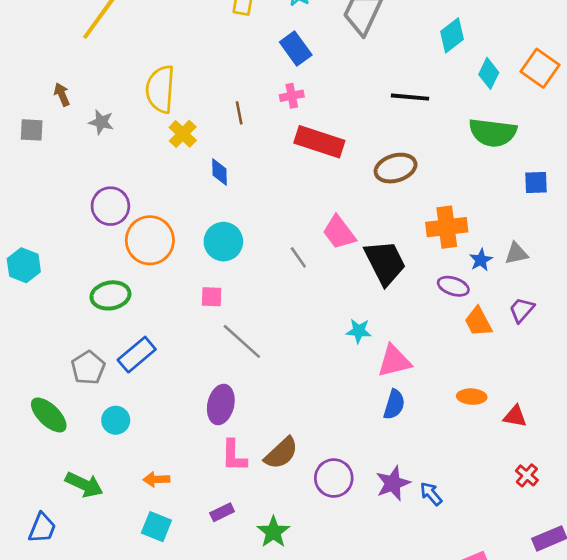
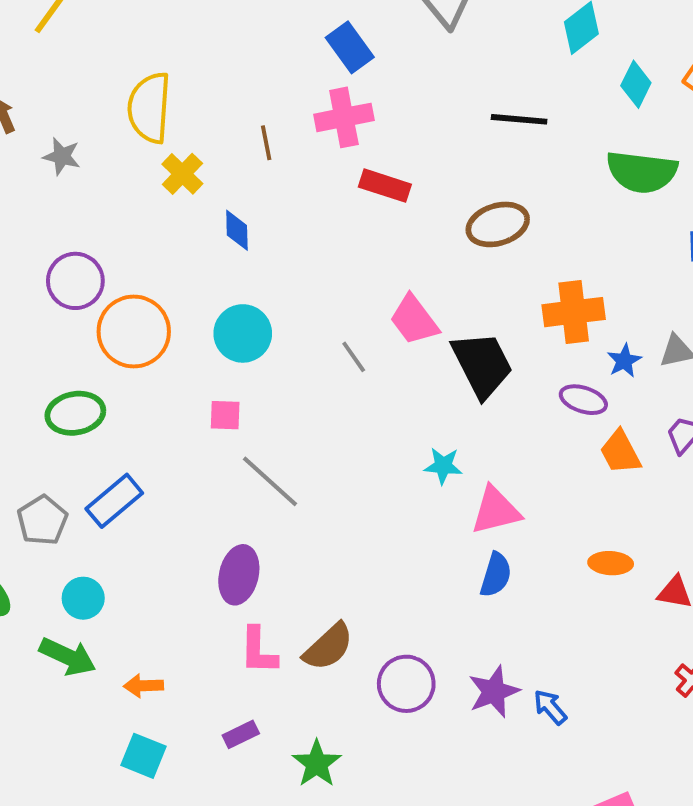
pink cross: (292, 96) -> (344, 117), size x1.6
red rectangle: (319, 142) -> (385, 186), size x0.7
green arrow: (84, 485) -> (68, 657), moved

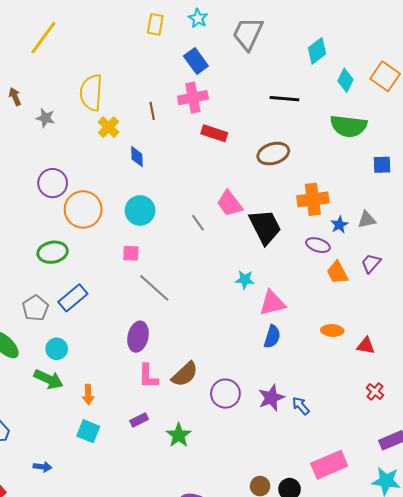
orange arrow: (143, 686) -> (88, 395), turned -90

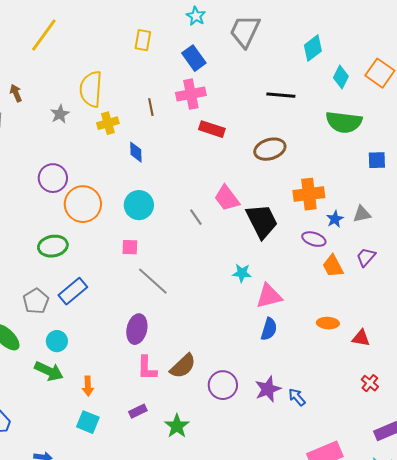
yellow rectangle: (155, 24) -> (143, 40), moved
gray star: (45, 118) -> (60, 114), moved, turned 30
yellow cross: (109, 127) -> (108, 123), turned 30

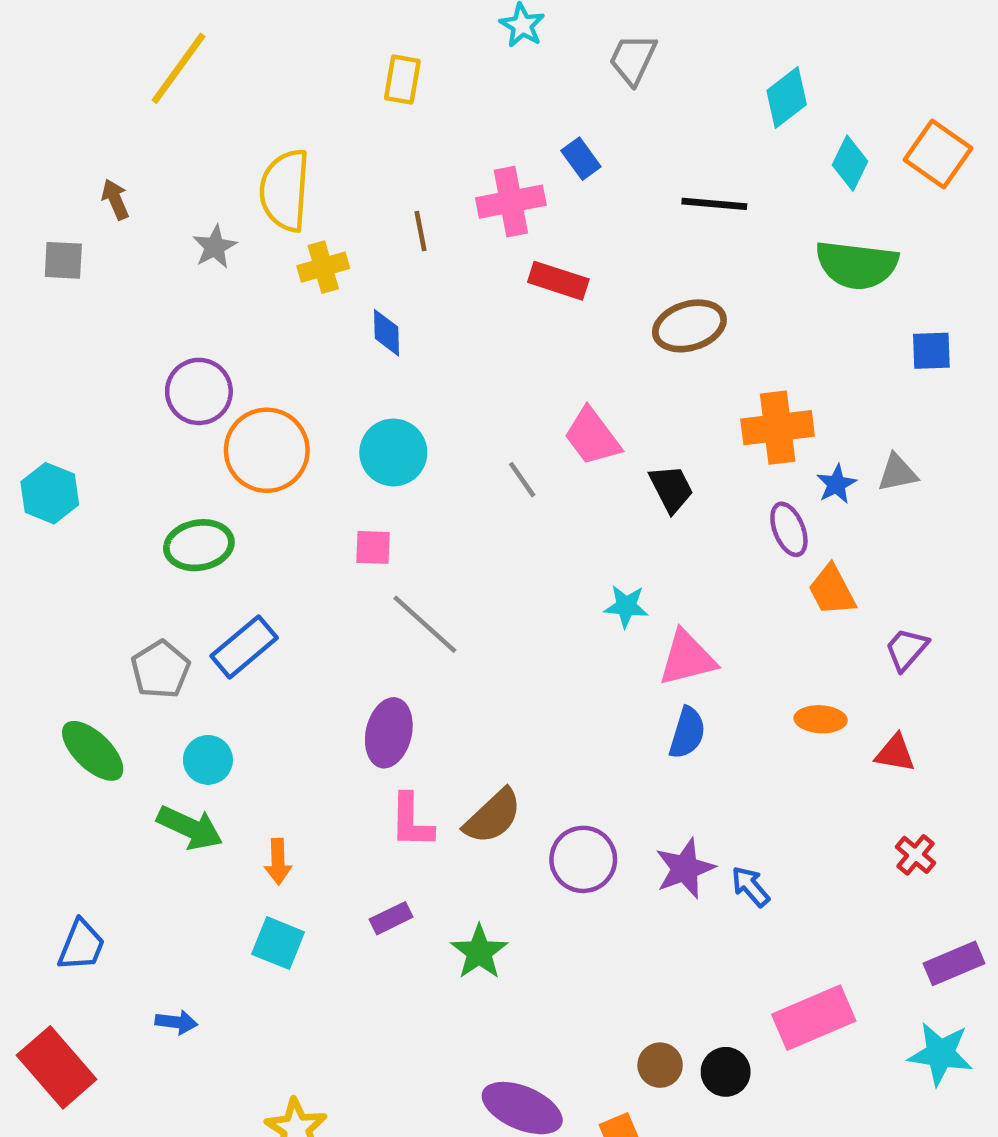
gray trapezoid: (245, 31) -> (633, 59), size x0.7
blue rectangle: (194, 58) -> (581, 159), moved, size x0.7
black trapezoid: (262, 221) -> (671, 489), size x0.6
purple ellipse: (314, 239) -> (789, 529), turned 50
purple trapezoid: (366, 257) -> (906, 649), moved

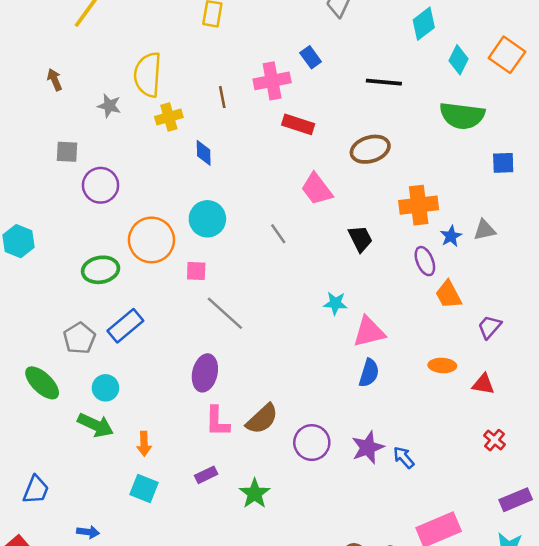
gray star: (215, 247) -> (109, 106), turned -30
gray square: (63, 260) -> (67, 152), moved
pink trapezoid: (592, 437) -> (317, 189), moved
orange circle: (267, 450) -> (151, 240), moved

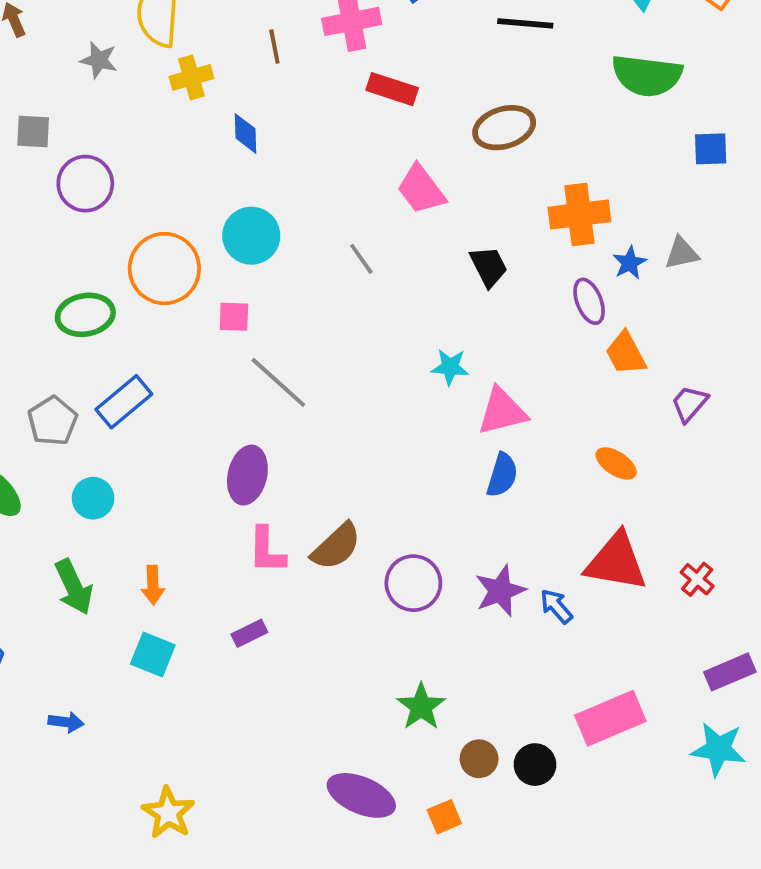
orange ellipse: (442, 365) -> (616, 463), turned 30
red triangle: (483, 384) -> (616, 562), moved, size x1.8
green arrow: (96, 425) -> (74, 587), moved, turned 40
green star: (255, 493) -> (421, 707), moved

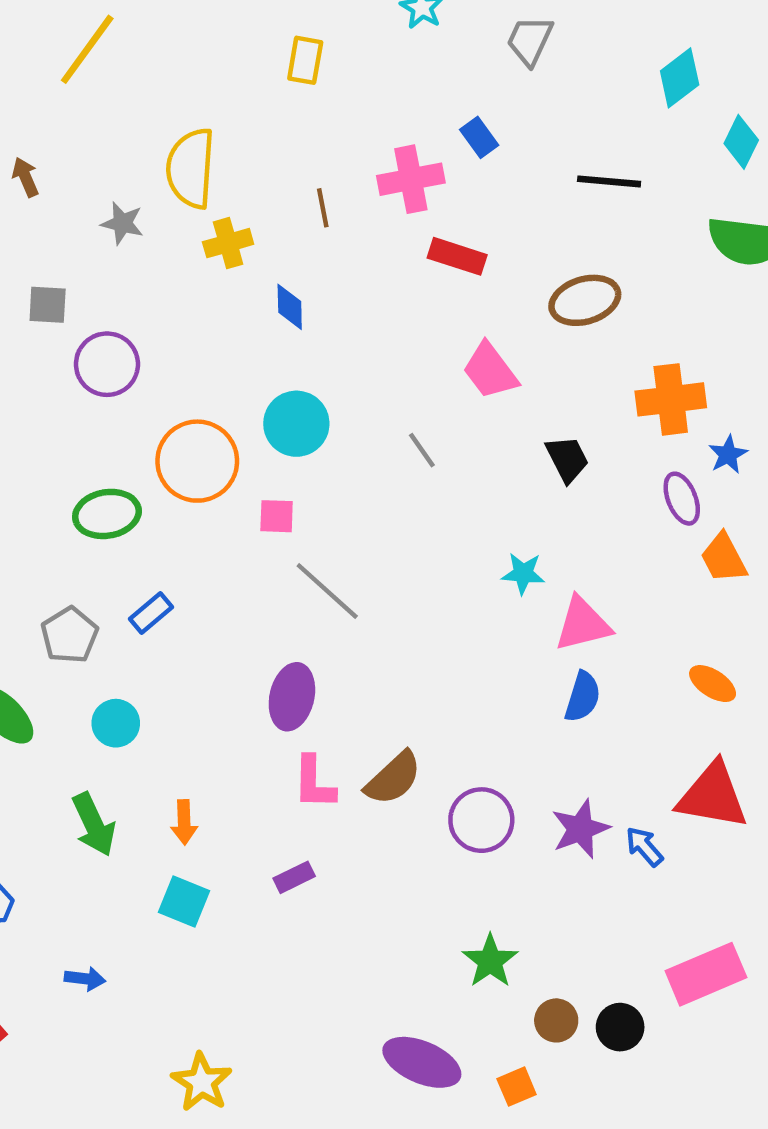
blue rectangle: (124, 402) -> (151, 613), size x0.7

